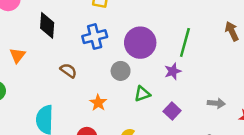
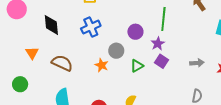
purple circle: (140, 43) -> (135, 32), moved, size x0.6
brown semicircle: (68, 71) -> (62, 63), moved, size x1.5
orange star: (98, 103) -> (102, 65), moved
purple square: (172, 111) -> (162, 61), moved

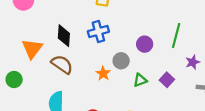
black diamond: (51, 25) -> (64, 36), moved
purple star: (158, 44) -> (193, 62), moved
orange triangle: (32, 53) -> (32, 49), size x1.5

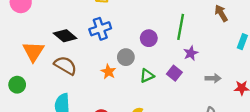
black diamond: (64, 36) -> (65, 36), turned -50
purple star: (193, 62) -> (191, 53), moved

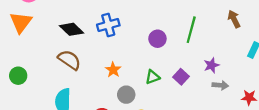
orange triangle: (33, 52) -> (21, 22), moved
purple star: (191, 53) -> (211, 65), moved
gray circle: (126, 57) -> (126, 95), moved

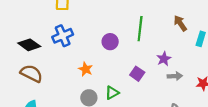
brown arrow: (234, 19) -> (180, 23), moved
orange star: (113, 70) -> (86, 69), moved
green triangle: (153, 77) -> (112, 93), moved

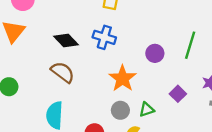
blue cross: (63, 36) -> (104, 37), turned 30
orange star: (86, 69) -> (123, 78), size x1.6

